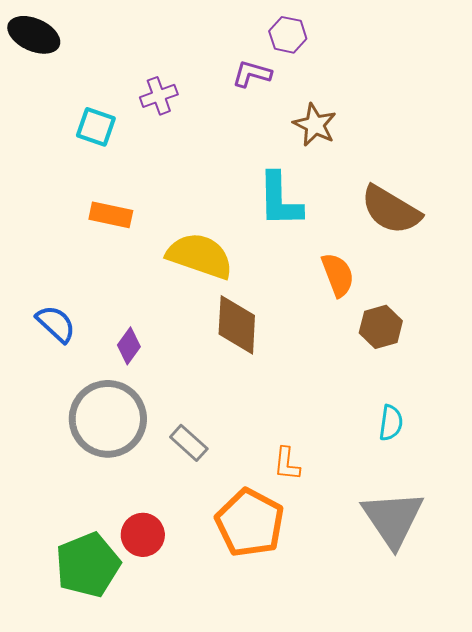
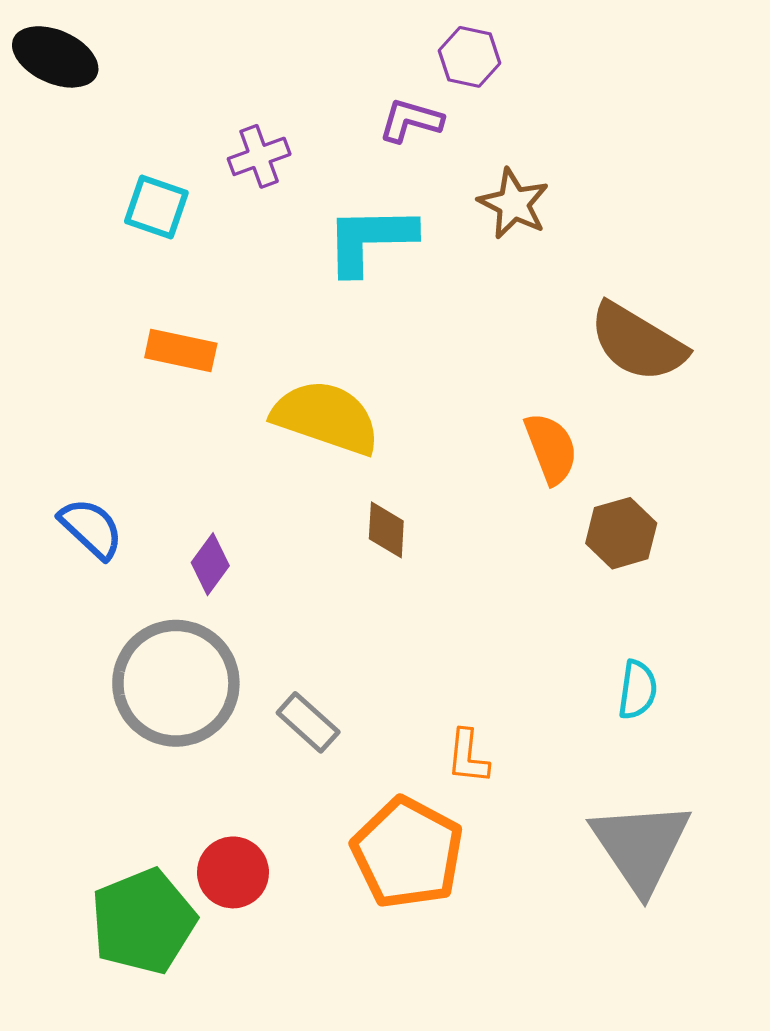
cyan L-shape: (280, 200) -> (370, 240), moved, turned 90
brown diamond: (237, 325) -> (386, 530), size x0.6

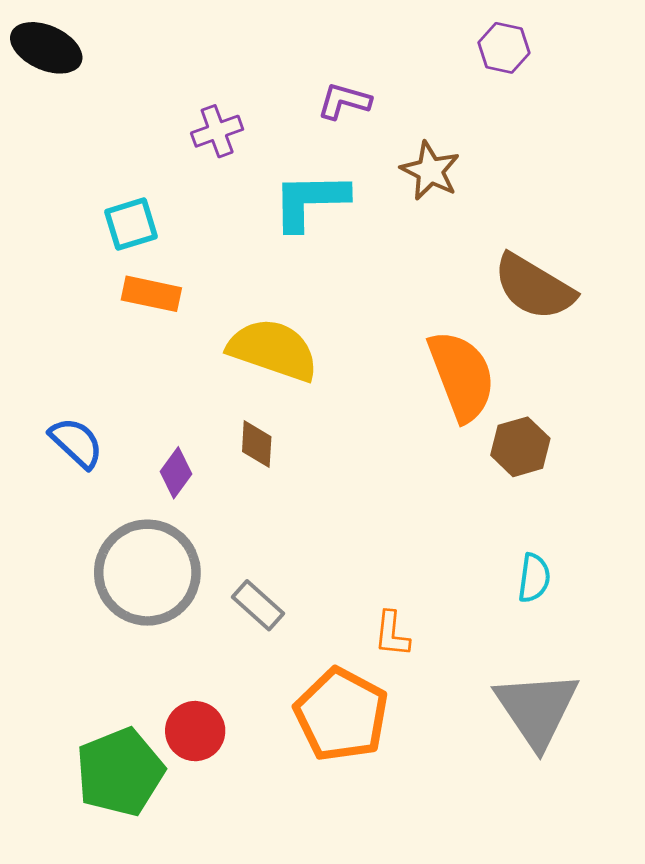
purple hexagon: (470, 57) -> (504, 48), moved
cyan square: (156, 207) -> (131, 224), moved, turned -36
orange semicircle: (551, 448) -> (462, 376), size x1.5
brown diamond: (386, 530) -> (257, 444), moved

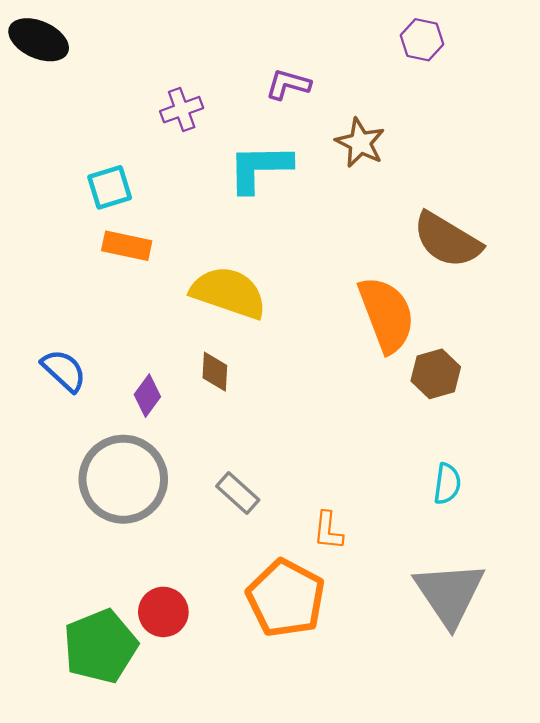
gray rectangle: (258, 605) -> (238, 493), moved

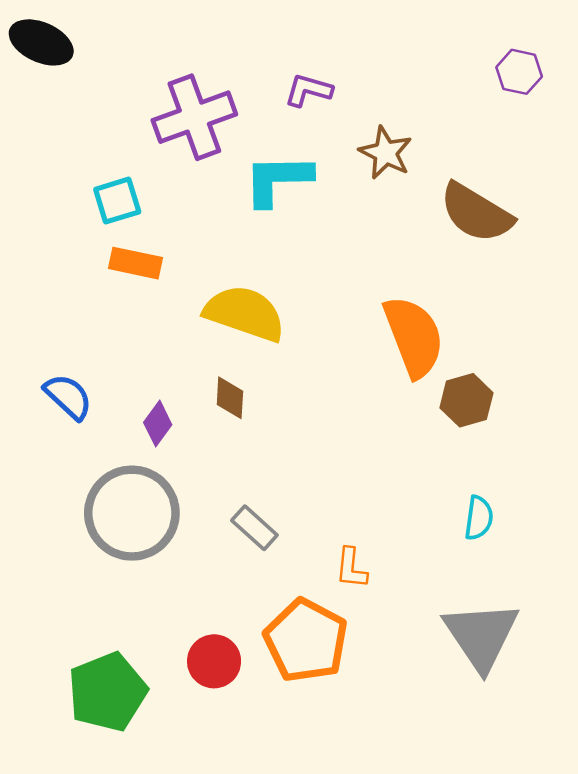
purple hexagon: (422, 40) -> (519, 72), moved
purple cross: (182, 110) -> (194, 117), size x1.8
brown semicircle: (447, 240) -> (476, 213), moved
red circle: (163, 612) -> (214, 661), moved

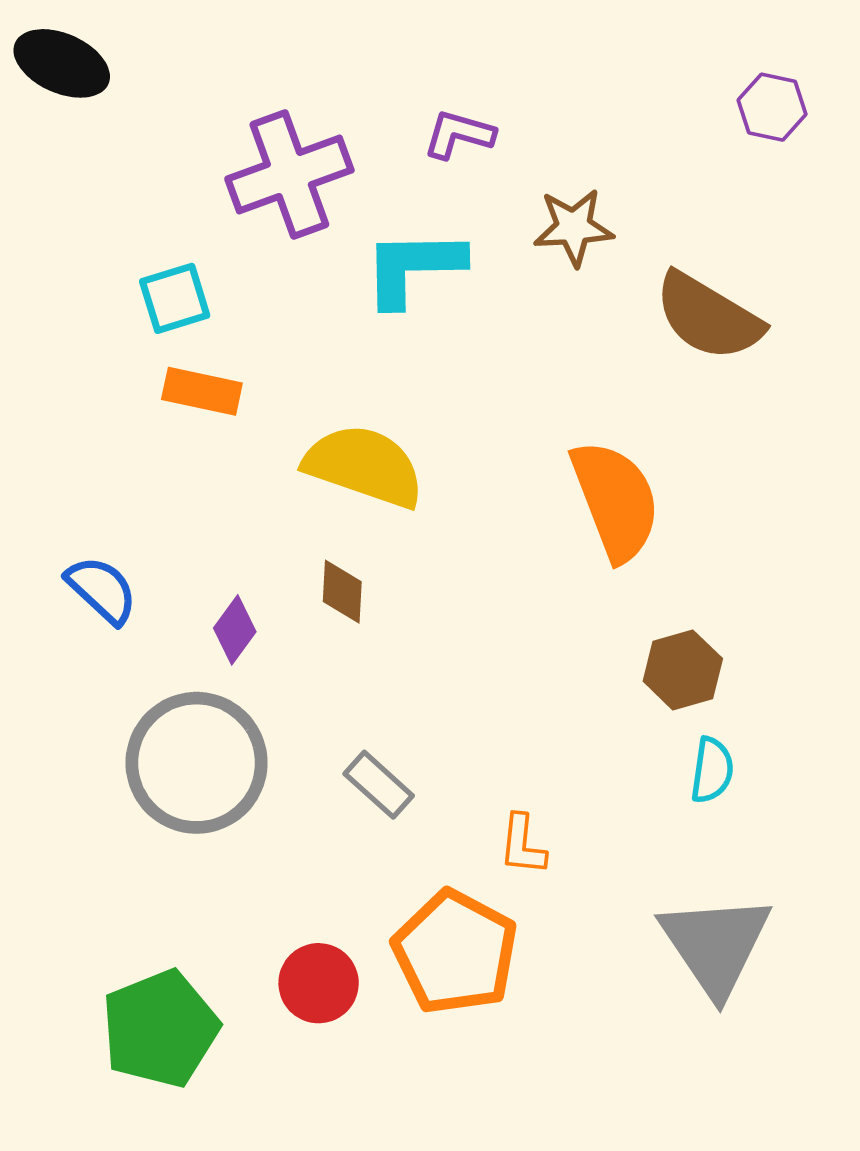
brown star: (386, 153) -> (574, 227), turned -30
brown hexagon: (466, 400) -> (683, 670), moved

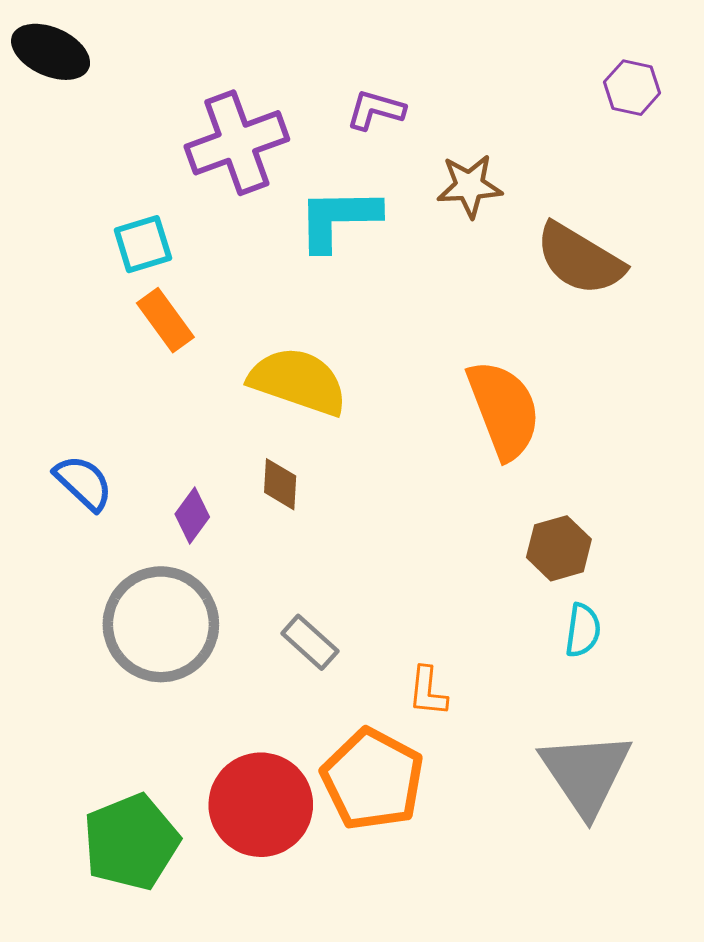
orange rectangle: (202, 391) -> (165, 320), turned 42
red circle: (319, 983) -> (261, 805), size x1.6

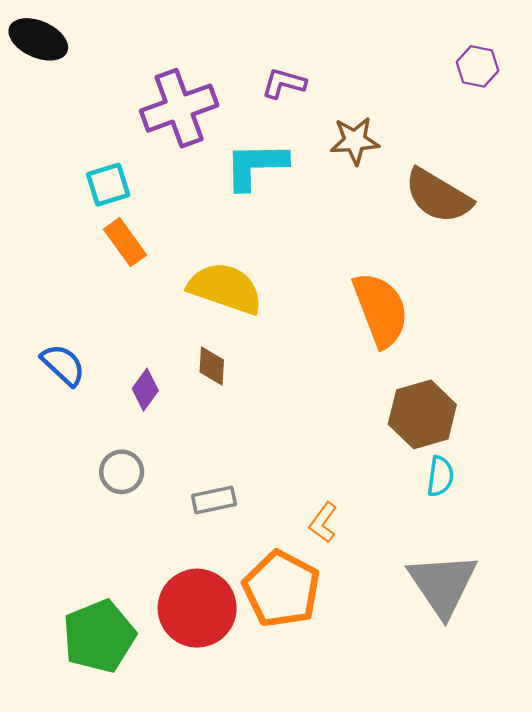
brown hexagon: (559, 548) -> (422, 414), size x1.4
gray circle: (161, 624) -> (122, 472), size x0.5
gray rectangle: (310, 642) -> (214, 500), moved, turned -54
orange L-shape: (428, 691) -> (323, 522), turned 30

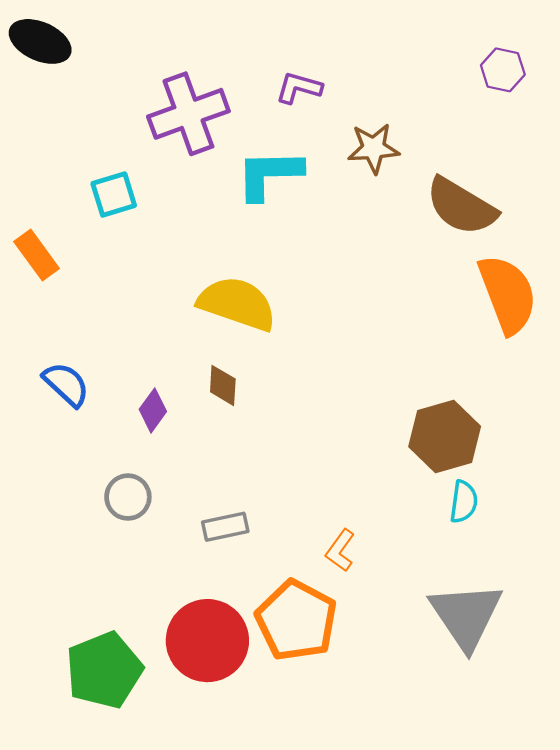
orange rectangle: (125, 242) -> (37, 255), moved
orange semicircle: (381, 310) -> (508, 294), moved

